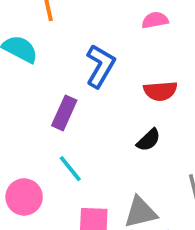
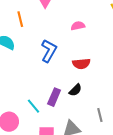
purple rectangle: (64, 113) -> (54, 97), moved

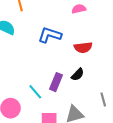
blue L-shape: (49, 51) -> (50, 35), turned -100

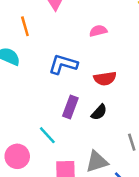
purple rectangle: (56, 82) -> (70, 107), moved

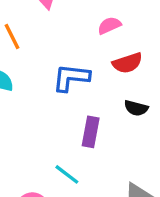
red semicircle: (105, 79) -> (127, 63), moved
black semicircle: (99, 112) -> (136, 108), moved, turned 72

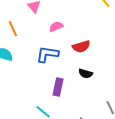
pink semicircle: (109, 25) -> (56, 27), moved

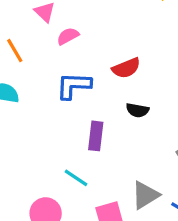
pink semicircle: (56, 27) -> (68, 36), moved

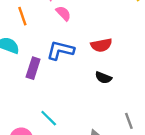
pink semicircle: (68, 36) -> (63, 13), turned 63
purple rectangle: (96, 136) -> (33, 68), moved

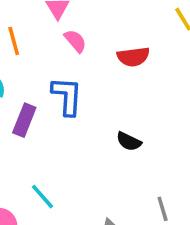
red semicircle: (101, 45) -> (133, 57), moved
blue L-shape: (60, 50) -> (67, 96), turned 76

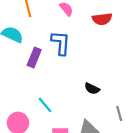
black semicircle: (129, 141) -> (92, 89), moved

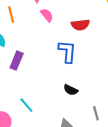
blue L-shape: (61, 43) -> (67, 51), moved

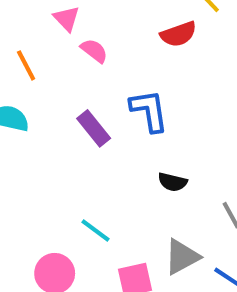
red semicircle: (80, 25) -> (178, 34), moved
purple rectangle: (17, 61) -> (94, 128), moved, turned -48

